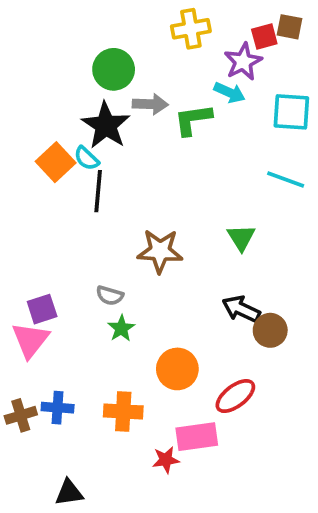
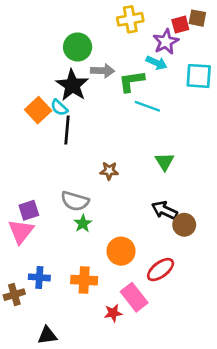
cyan line: (286, 180) -> (147, 106), moved
brown star: (160, 251) -> (109, 171), size x0.6
gray semicircle: (110, 296) -> (75, 201), size x1.5
brown cross: (21, 415) -> (14, 295), moved
pink rectangle: (197, 437) -> (134, 297), turned 60

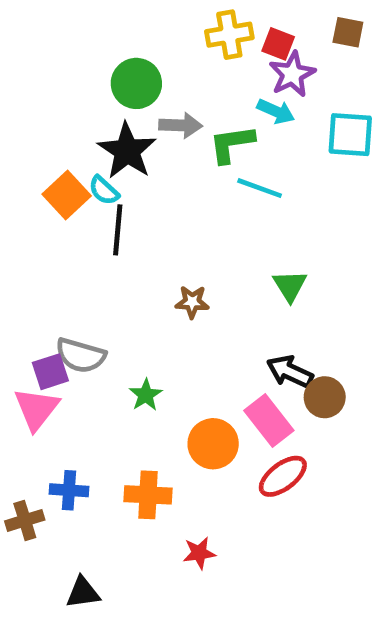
red square: (180, 25) -> (278, 44), moved, turned 36
gray semicircle: (75, 201) -> (81, 355), moved
pink rectangle: (134, 297) -> (269, 420), moved

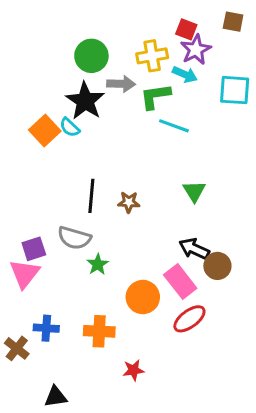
yellow cross: (229, 35) -> (152, 56), moved
black line: (118, 230) -> (91, 196), moved
gray semicircle: (81, 355) -> (74, 238), moved
brown cross: (25, 520) -> (17, 348), turned -35

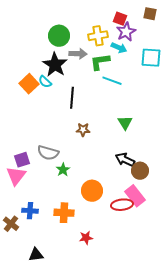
black line: (91, 196) -> (72, 98), moved
pink rectangle: (180, 281) -> (135, 196), moved
red ellipse: (189, 319) -> (122, 205), turned 30

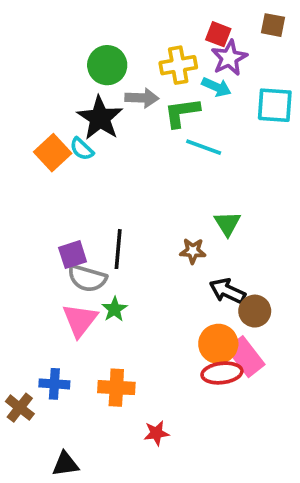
black line: (72, 98) -> (118, 249), moved
brown star: (83, 130) -> (193, 251), moved
purple square: (22, 160) -> (73, 255), moved
pink triangle: (16, 176) -> (80, 320), moved
orange circle: (92, 191) -> (218, 344), moved

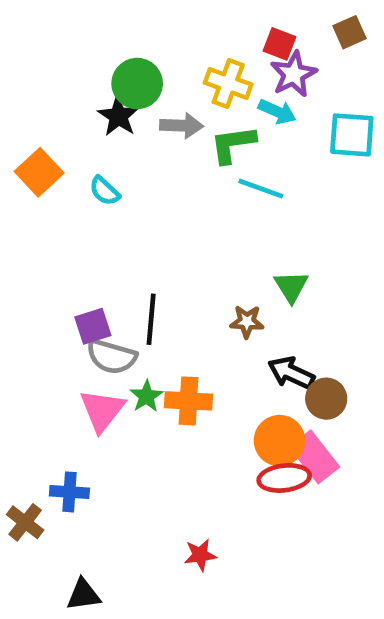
brown square: (273, 25) -> (350, 32), turned -35
yellow cross: (178, 65) -> (228, 84), turned 30
black star: (100, 118) -> (118, 116), moved, size x0.7
orange square: (53, 153) -> (39, 172), moved
orange cross: (116, 388) -> (188, 401), moved

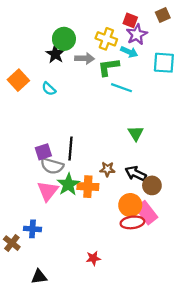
brown star: (247, 322) -> (107, 169), moved
green star: (146, 396) -> (68, 184), size x1.5

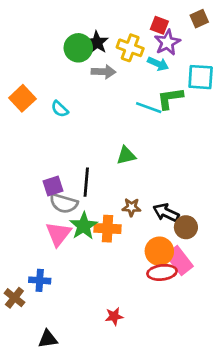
black star: (55, 54) -> (97, 43), moved
green L-shape: (109, 67) -> (170, 98), moved
green triangle: (136, 133) -> (126, 155), moved, turned 49

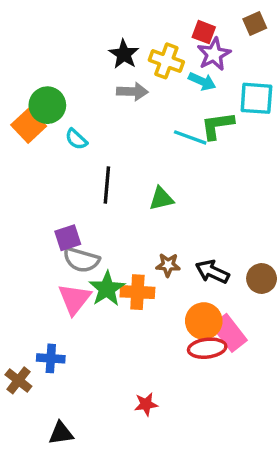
green circle: (78, 48) -> (47, 105), moved
black line: (86, 182) -> (107, 185), moved
brown circle: (186, 227) -> (262, 278), moved

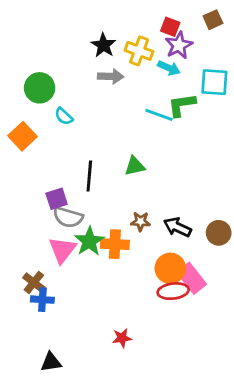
orange square: (29, 126) -> (22, 136), moved
black line: (107, 185) -> (89, 176), moved
brown cross: (18, 380) -> (34, 283), moved

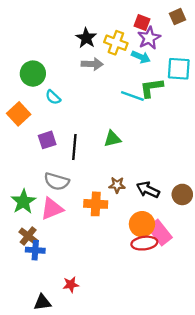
purple square: (57, 199) -> (47, 140), moved
green star: (89, 241) -> (23, 202), moved
pink triangle: (62, 250) -> (52, 209), turned 30
red star: (122, 338) -> (71, 285), moved

